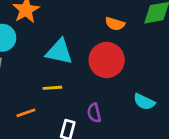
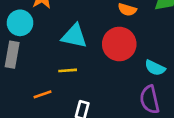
cyan semicircle: (144, 102) -> (155, 68), moved
purple semicircle: (94, 113) -> (150, 100), moved, size x1.5

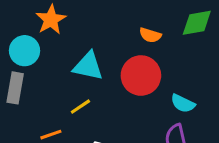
yellow line: (68, 70) -> (80, 107), turned -30

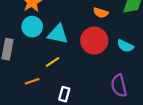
cyan circle: (24, 51) -> (32, 27), moved
cyan semicircle: (183, 103) -> (125, 46), moved

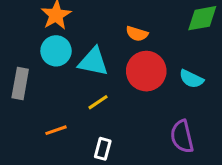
orange semicircle: (101, 13) -> (137, 34), moved
yellow line: (52, 62) -> (98, 102), moved

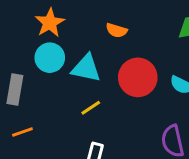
orange semicircle: (137, 34) -> (117, 30), moved
orange line: (56, 130) -> (22, 132), moved

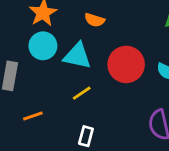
orange semicircle: (117, 30) -> (95, 20), moved
orange line: (22, 132) -> (33, 116), moved

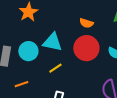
orange semicircle: (95, 20) -> (86, 23), moved
cyan circle: (43, 46) -> (28, 51), moved

